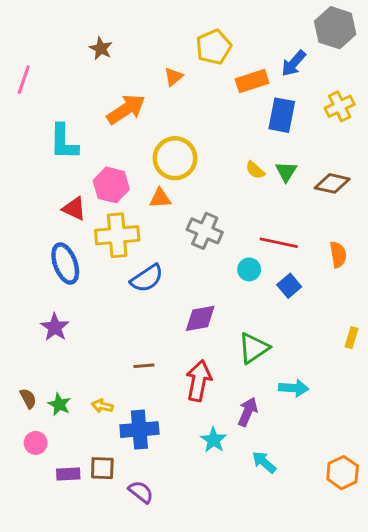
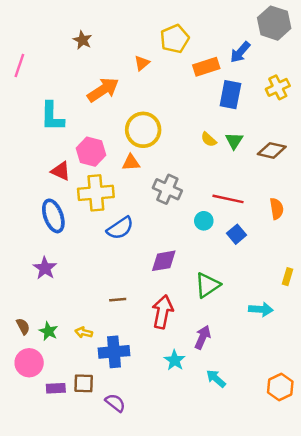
cyan arrow: (294, 388) -> (261, 309), moved
pink circle: (36, 443) -> (29, 363), size x1.5

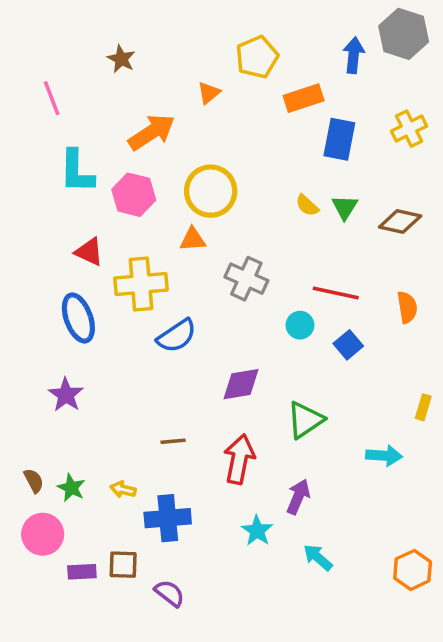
blue arrow: (240, 52) -> (354, 55), moved, turned 145
pink line: (19, 66) -> (52, 98), moved, turned -40
pink hexagon: (91, 152) -> (134, 195), moved

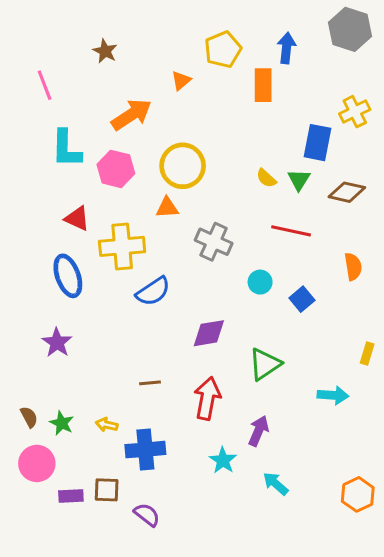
blue arrow: (354, 55) -> (286, 48), moved
orange rectangle: (304, 98) -> (263, 85), turned -72
blue rectangle: (339, 139) -> (317, 143), moved
red line: (336, 293) -> (291, 231), moved

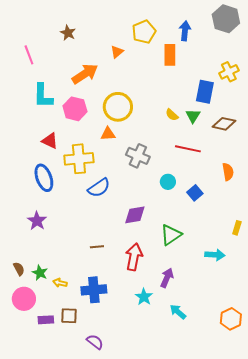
yellow arrow: (107, 425) -> (60, 283), moved
purple semicircle: (147, 515) -> (95, 342), moved

